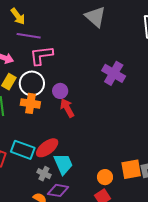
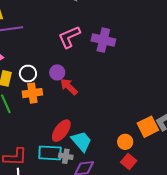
pink L-shape: (41, 55) -> (69, 37), moved
white circle: (32, 83) -> (28, 74), size x0.7
cyan rectangle: (23, 150) -> (50, 153), moved

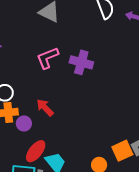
purple circle: (57, 72) -> (24, 123), moved

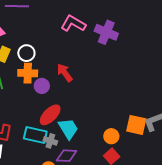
pink L-shape: (47, 58) -> (73, 24), turned 45
orange square: (122, 151) -> (136, 125), turned 30

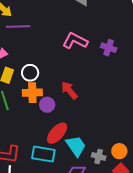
purple cross: (106, 32) -> (109, 48), size x0.7
gray cross: (50, 141) -> (99, 157), moved

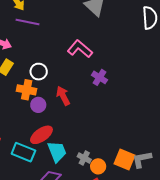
purple cross: (109, 48) -> (100, 77), moved
white circle: (30, 73) -> (39, 72), moved
gray cross: (99, 157) -> (84, 158), moved

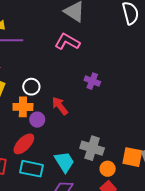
pink L-shape: (80, 49) -> (67, 42), moved
red ellipse: (41, 135) -> (24, 144), moved
gray cross: (84, 158) -> (92, 148), moved, size x1.6

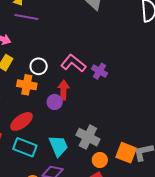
pink L-shape: (67, 42) -> (73, 63), moved
red arrow: (60, 106) -> (63, 90), turned 30
purple circle: (37, 120) -> (55, 102), moved

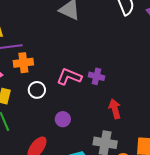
orange cross: (27, 85) -> (23, 63), moved
red arrow: (63, 90) -> (115, 109), moved

